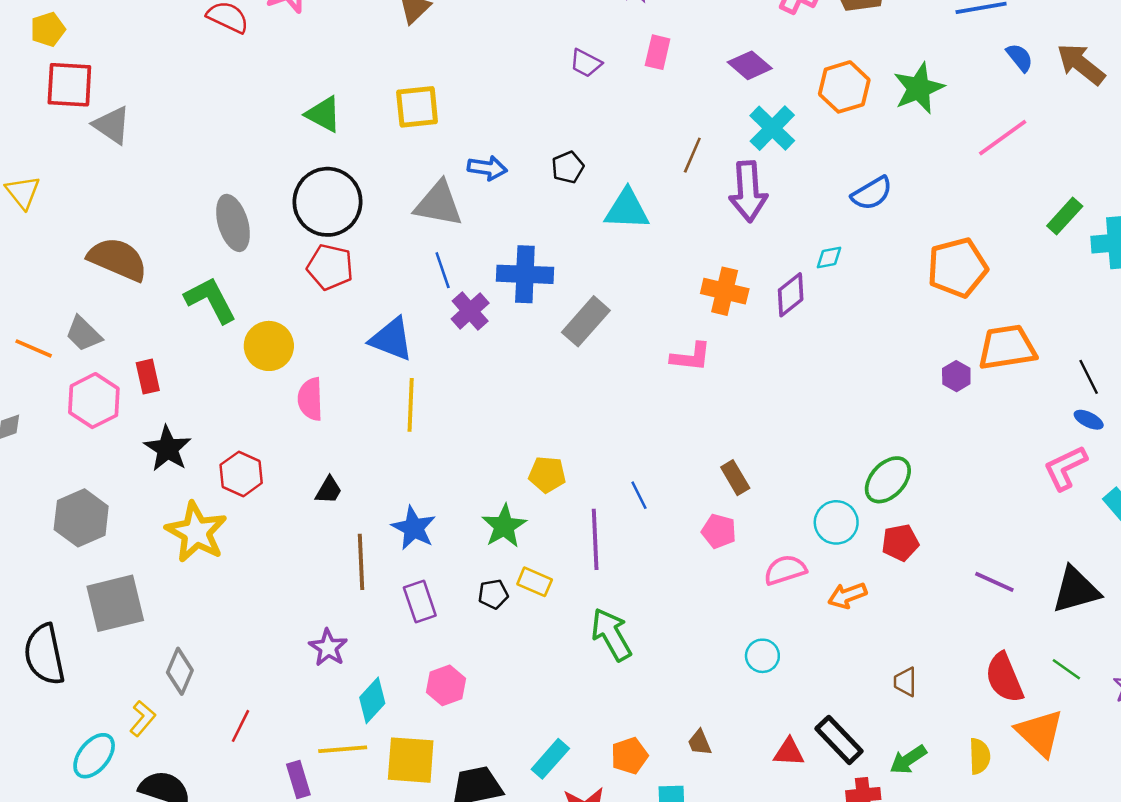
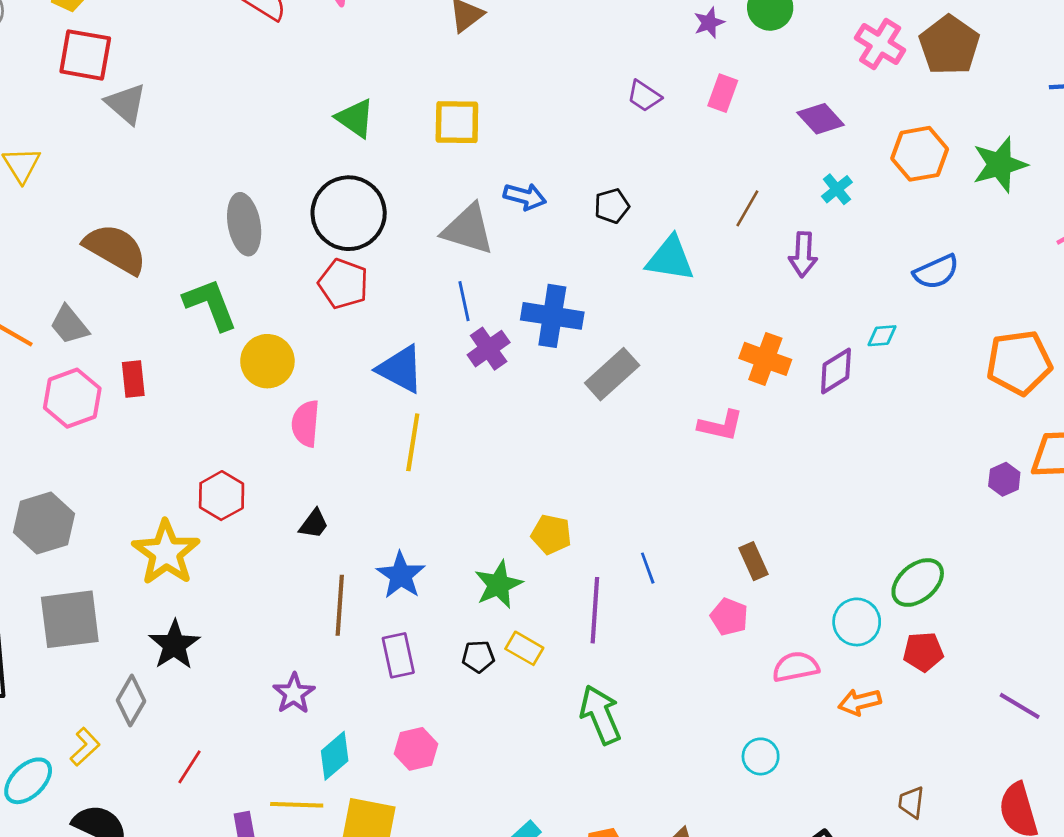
cyan cross: (772, 128) -> (837, 189), size x0.6
purple arrow: (748, 191) -> (803, 254), size x0.7
black star: (168, 449) -> (174, 645), moved

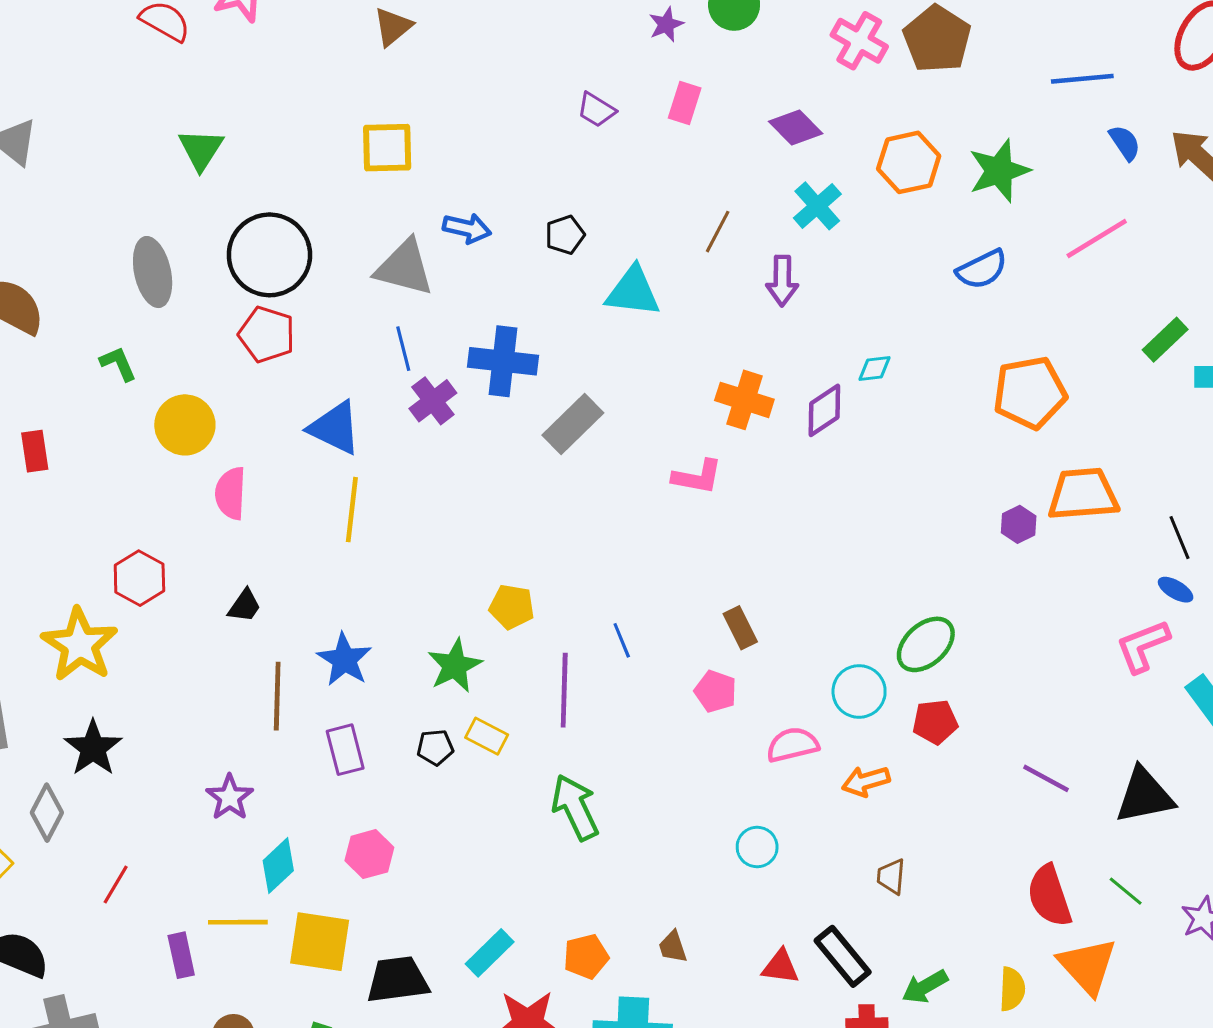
green triangle: (355, 118) -> (201, 149), moved, turned 30
cyan cross: (837, 189) -> (817, 206), size x1.4
blue semicircle: (936, 272) -> (982, 269), moved
green L-shape: (210, 304) -> (118, 364), size x0.6
brown trapezoid: (911, 802) -> (891, 877), moved

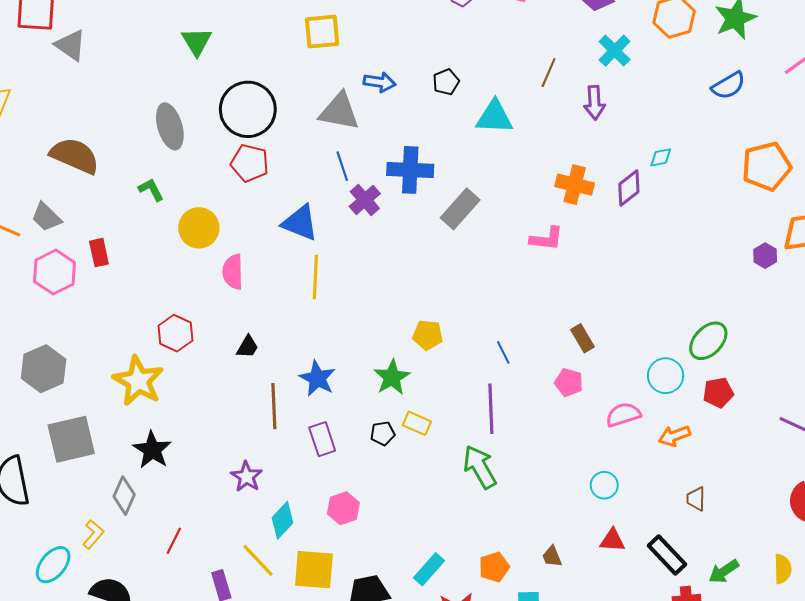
purple line: (564, 690) -> (491, 409), moved
yellow line: (238, 922) -> (258, 560), turned 51
red triangle: (780, 967) -> (612, 540), moved

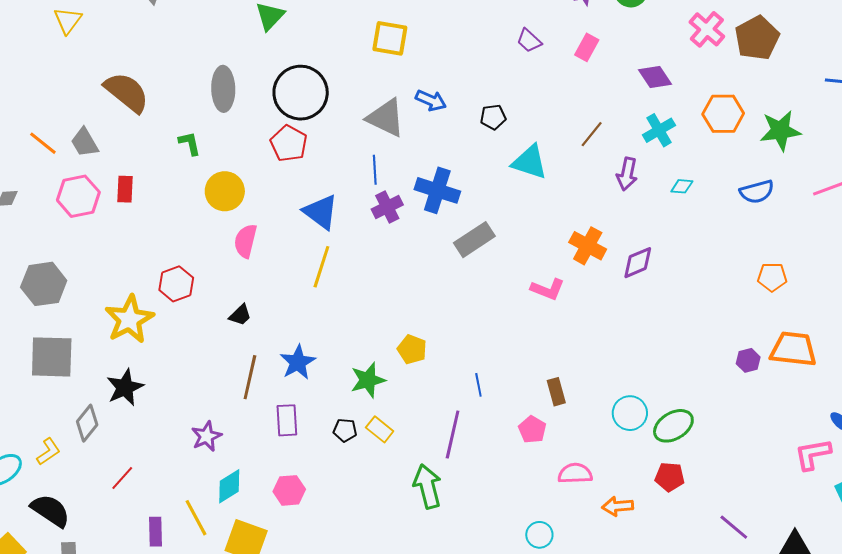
cyan diamond: (661, 157) -> (682, 186), moved
orange pentagon: (767, 166) -> (772, 277), size x0.6
cyan circle: (666, 376) -> (630, 413), moved

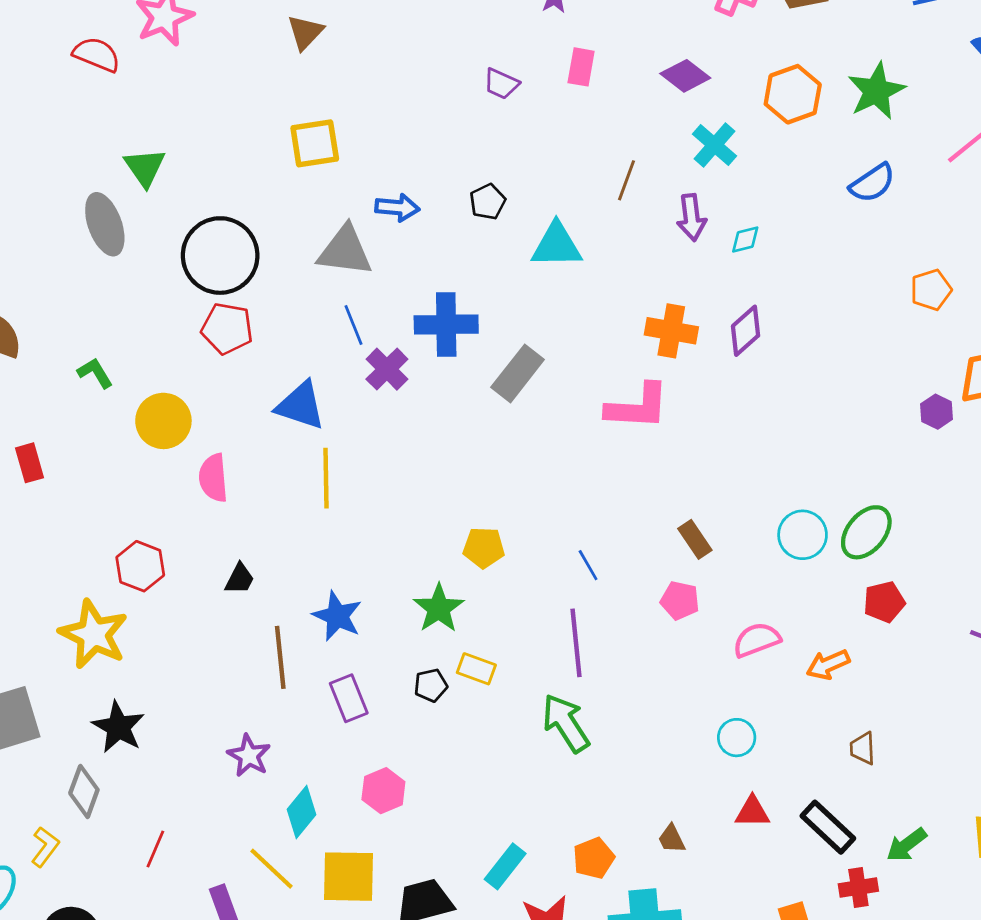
gray ellipse: (223, 89) -> (105, 224), moved
cyan diamond: (682, 186) -> (745, 239), moved
pink L-shape: (548, 289) -> (637, 407), size x1.4

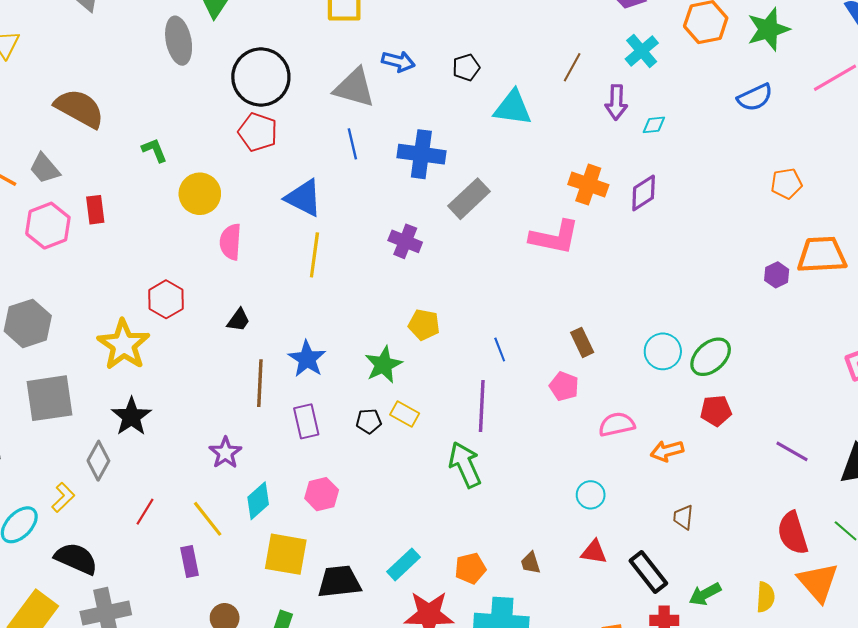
purple cross: (387, 369) -> (405, 241), moved, turned -32
yellow line: (272, 869) -> (208, 519), moved

